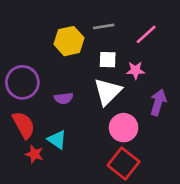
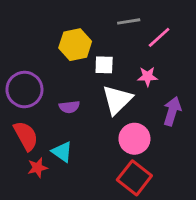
gray line: (104, 26) -> (129, 21), moved
white square: (108, 60) -> (104, 65), moved
red star: (34, 154) -> (37, 168), turned -30

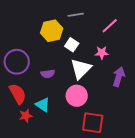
gray line: (129, 21) -> (76, 15), moved
white square: (104, 65) -> (72, 45), turned 32
pink circle: (134, 139) -> (77, 96), moved
red square: (134, 178) -> (93, 123), turned -30

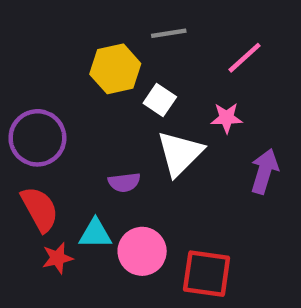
purple semicircle: (48, 74) -> (124, 182), moved
pink circle: (77, 96) -> (142, 251), moved
cyan triangle: (43, 105) -> (95, 234), turned -35

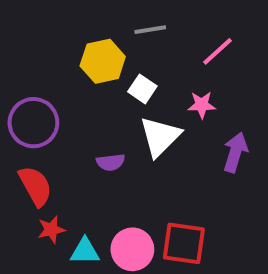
cyan triangle: (95, 234) -> (85, 251), moved
pink circle: (142, 251) -> (132, 249), moved

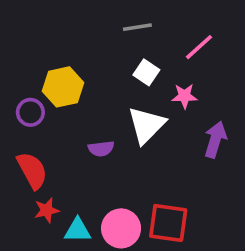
yellow hexagon: (103, 61) -> (63, 87), moved
white square: (142, 89) -> (146, 72), moved
purple circle: (33, 123) -> (30, 112), size x0.6

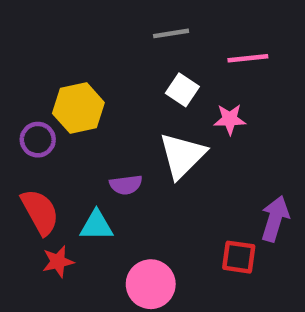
pink line: (199, 47) -> (248, 58), turned 36
purple arrow: (215, 140) -> (275, 219), moved
red square: (168, 223) -> (239, 257), moved, size x0.7
cyan triangle: (78, 230) -> (96, 225), moved

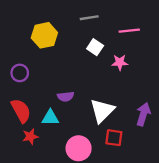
yellow hexagon: (78, 108) -> (44, 35), moved
white triangle: (182, 155) -> (102, 111), moved
red square: (239, 257) -> (114, 138), moved

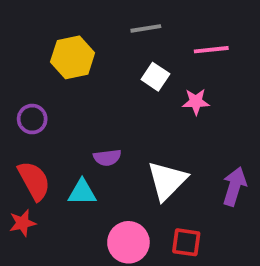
red star: (30, 137) -> (23, 223), moved
red square: (114, 138) -> (186, 242), moved

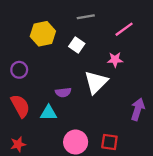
pink line: (211, 50) -> (124, 29), turned -30
white square: (155, 77) -> (77, 45), moved
white triangle: (167, 181) -> (96, 82), moved
red star: (23, 223) -> (18, 144), moved

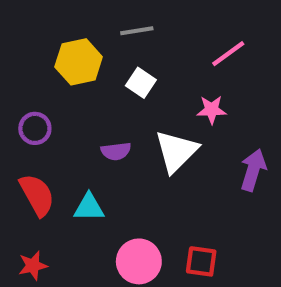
gray line: (86, 17) -> (137, 31), moved
purple semicircle: (63, 92) -> (116, 151), moved
purple arrow: (138, 109) -> (253, 170), moved

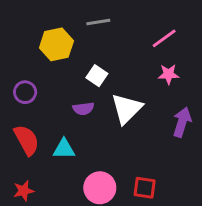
white square: (141, 83) -> (97, 76), moved
pink star: (212, 110) -> (169, 74), moved

